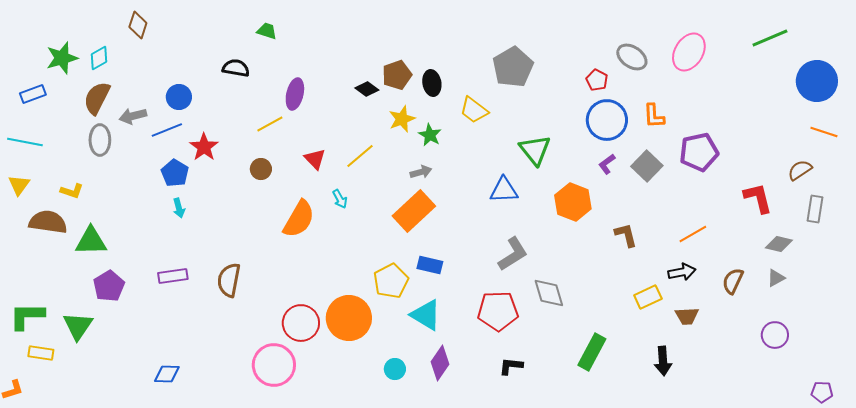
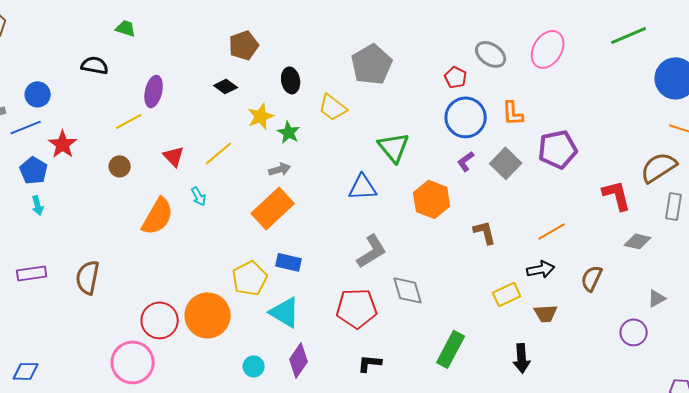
brown pentagon: (397, 75) -> (244, 45), moved
brown semicircle: (800, 170) -> (659, 167), size x1.5
gray triangle: (776, 278) -> (657, 298), moved

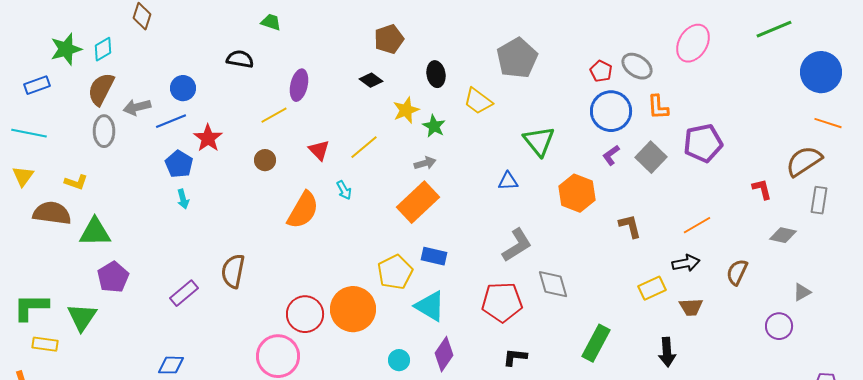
gray ellipse: (491, 54) -> (637, 66), moved
blue triangle: (363, 187) -> (508, 181), size x0.7
red L-shape: (617, 195) -> (762, 189), size x0.7
purple rectangle: (32, 273) -> (184, 293), moved, turned -32

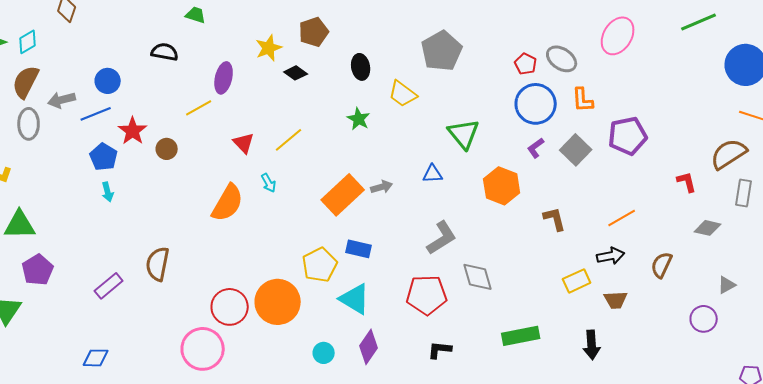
yellow star: (406, 110) -> (269, 48), moved
brown circle: (265, 160) -> (167, 149), moved
gray arrow: (425, 163) -> (382, 187), moved
green rectangle: (596, 343) -> (521, 336), turned 51

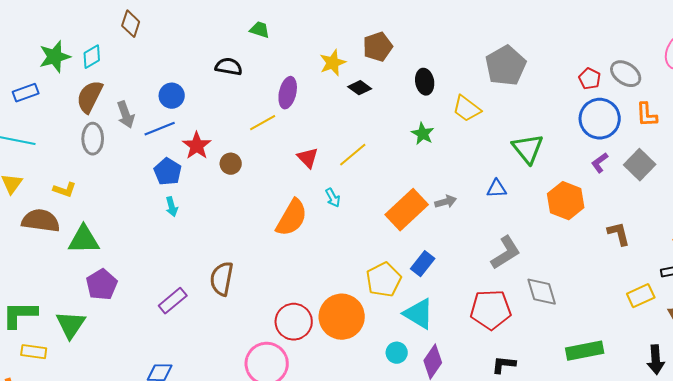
gray arrow: (62, 100) -> (126, 115), turned -96
blue rectangle: (359, 249) -> (423, 264), turned -65
cyan circle: (324, 353) -> (397, 353), moved

